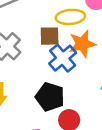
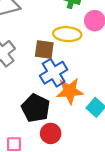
orange star: (82, 44) -> (70, 91), moved

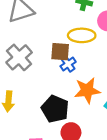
blue cross: (54, 73) -> (68, 64), moved, size x0.6

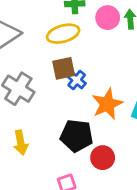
yellow ellipse: (82, 35) -> (63, 34), moved

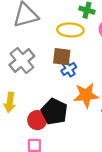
red circle: (103, 158) -> (37, 120), moved

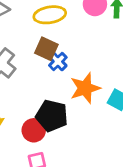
brown square: (62, 57) -> (46, 49), turned 30

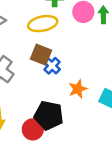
orange star: (85, 88) -> (78, 89), size x0.7

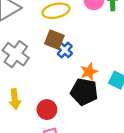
black pentagon: (49, 115) -> (84, 92), moved

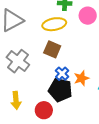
blue cross: (65, 50) -> (62, 74), moved
black pentagon: (84, 92) -> (60, 90), moved

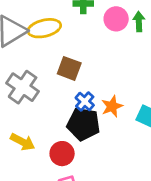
yellow ellipse: (54, 24) -> (44, 28), moved
yellow arrow: (16, 100) -> (23, 142), turned -54

